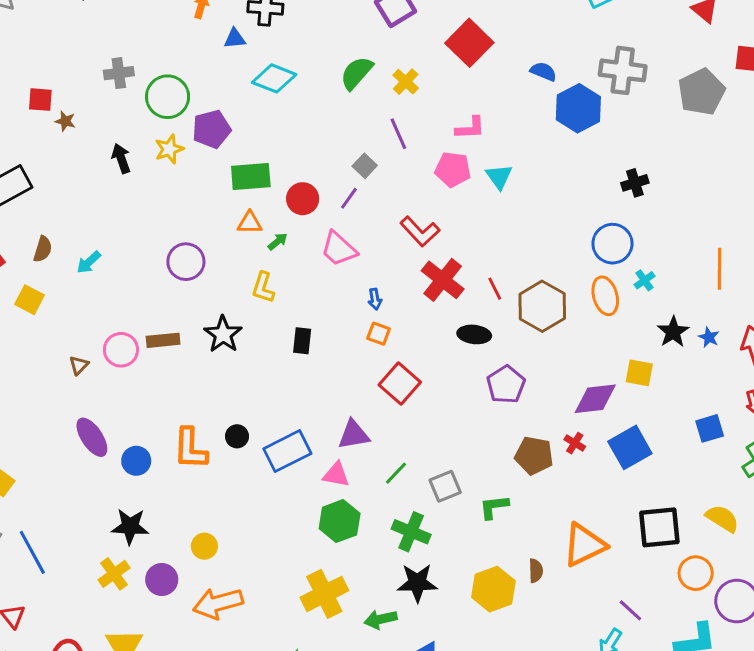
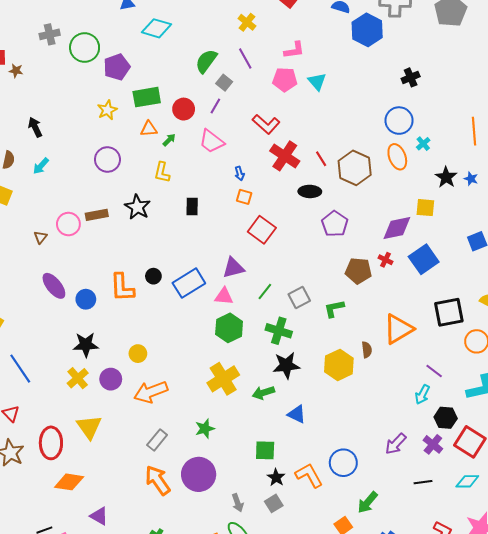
green semicircle: (356, 73) -> (206, 61), moved
yellow star: (169, 149) -> (107, 110), moved
black arrow: (121, 158) -> (35, 127), moved

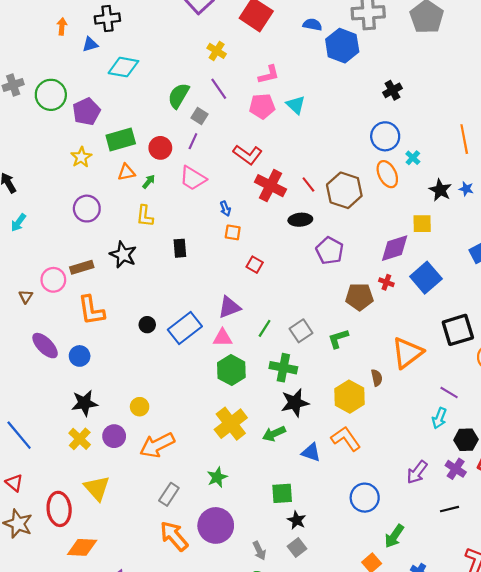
red square: (262, 230) -> (255, 265), size x0.6
orange L-shape: (122, 288) -> (91, 310), moved
orange L-shape: (309, 475) -> (346, 439), moved

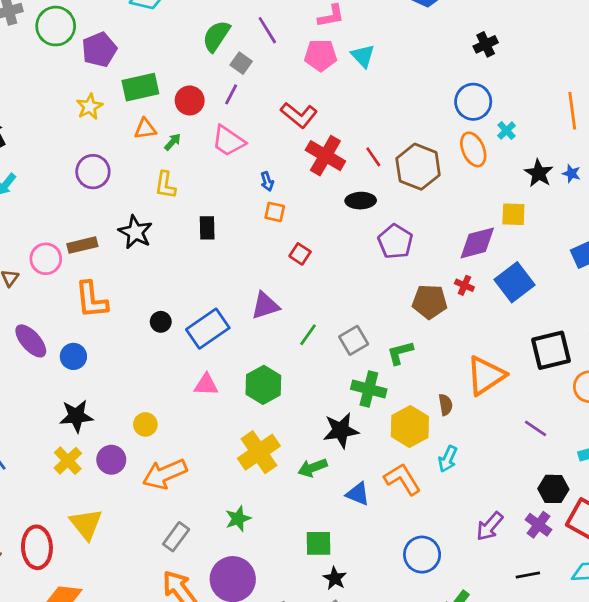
pink triangle: (223, 338) -> (206, 385), moved
green cross: (283, 368) -> (369, 389), moved
cyan arrow: (439, 418) -> (448, 459), moved

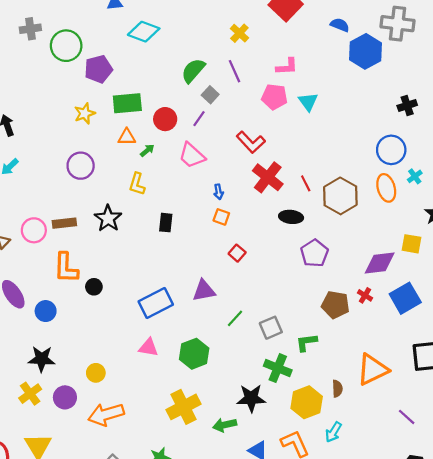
black circle: (161, 322) -> (94, 287), moved

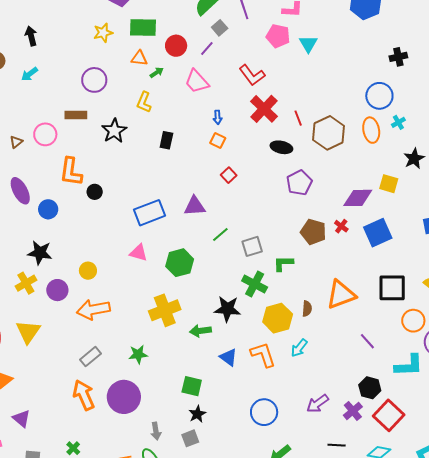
brown rectangle: (64, 223) -> (76, 115), moved

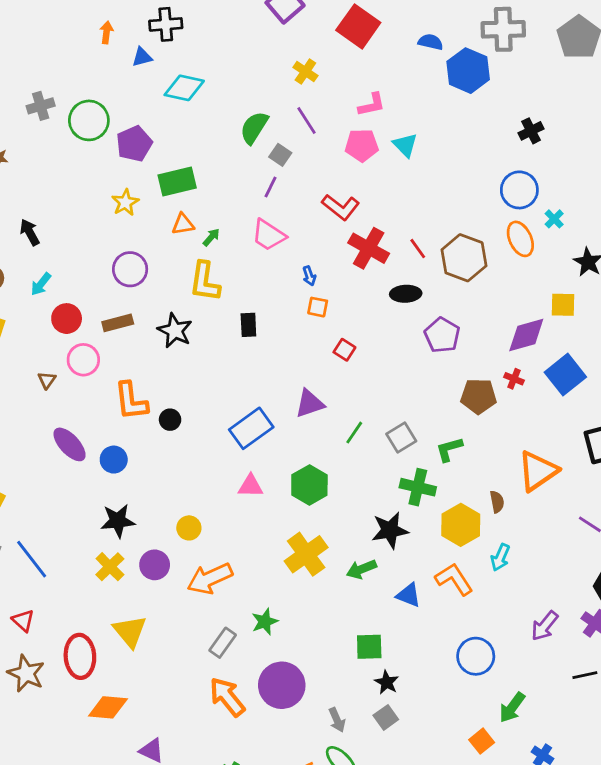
red circle: (176, 46) -> (67, 319), moved
yellow L-shape: (144, 102) -> (205, 282), size x1.4
green star: (138, 354) -> (265, 622), moved

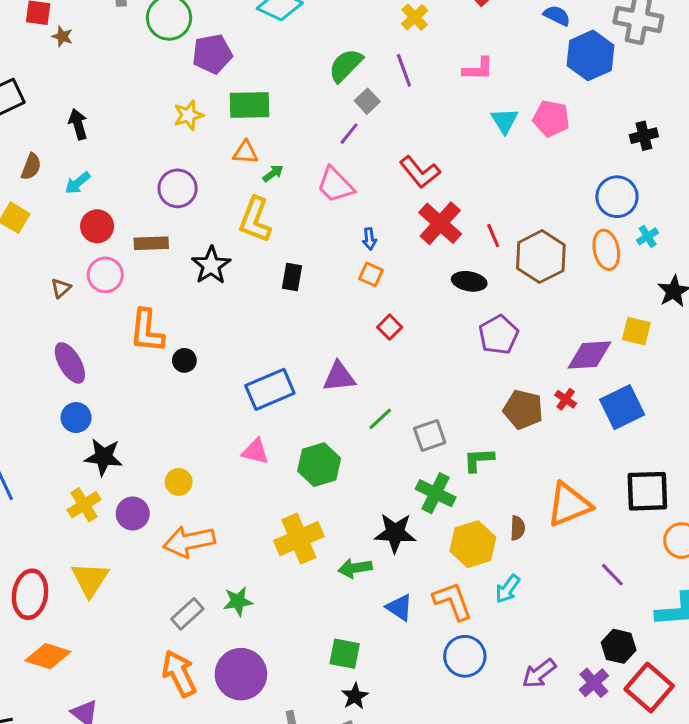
pink pentagon: (362, 145) -> (551, 118), moved
blue circle: (114, 460) -> (76, 418), moved
blue circle: (476, 656) -> (465, 656), moved

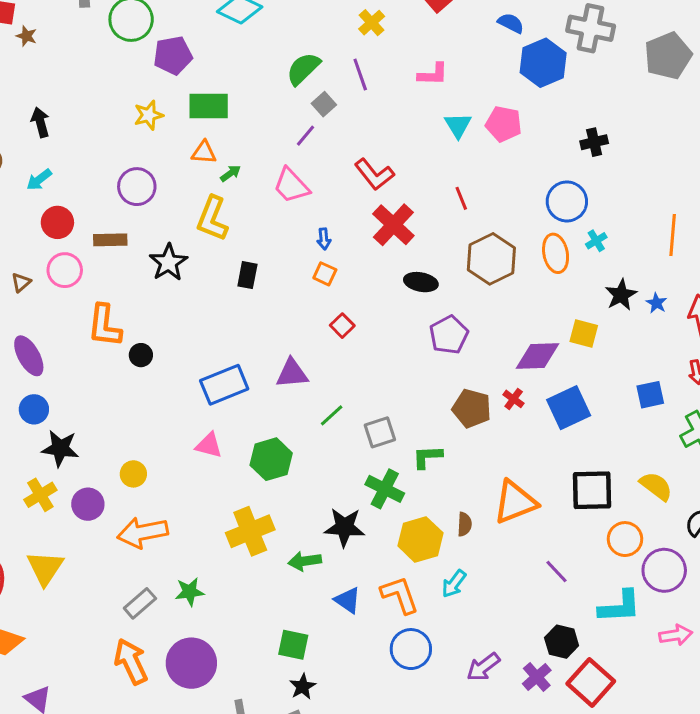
red line: (493, 236) -> (461, 198), moved

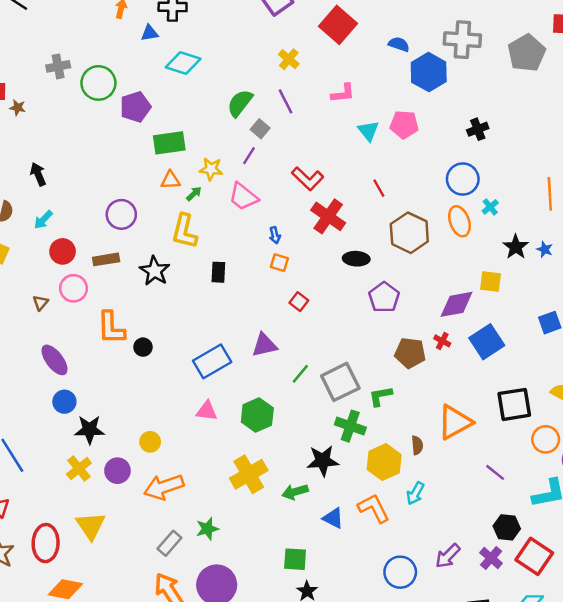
yellow star: (149, 115) -> (211, 169), moved, turned 30
gray square: (380, 432) -> (340, 382), size x1.5
blue circle: (411, 649) -> (400, 572), moved

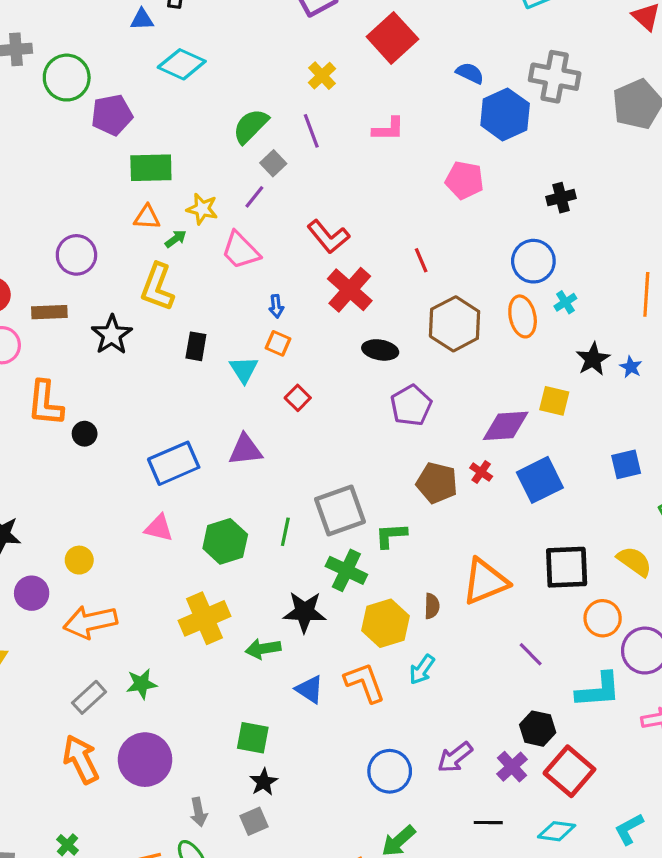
cyan triangle: (368, 131) -> (244, 369), moved
green line: (300, 374) -> (285, 532), moved, turned -35

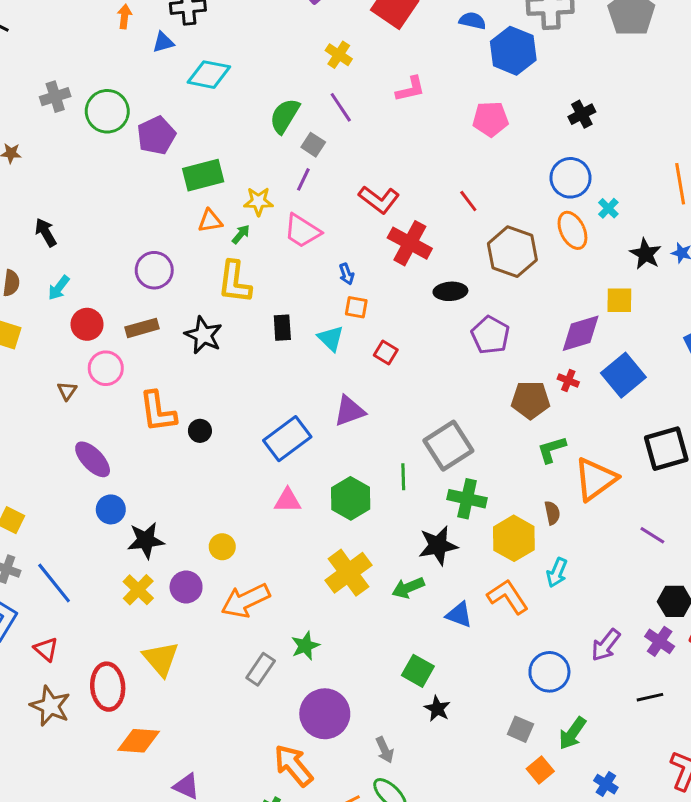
green L-shape: (391, 535) -> (552, 450), moved
green square: (253, 738) -> (418, 671), turned 32
orange arrow: (81, 759) -> (293, 765), moved
gray square: (254, 821) -> (520, 729), moved, turned -30

